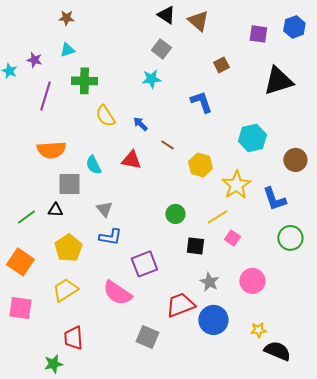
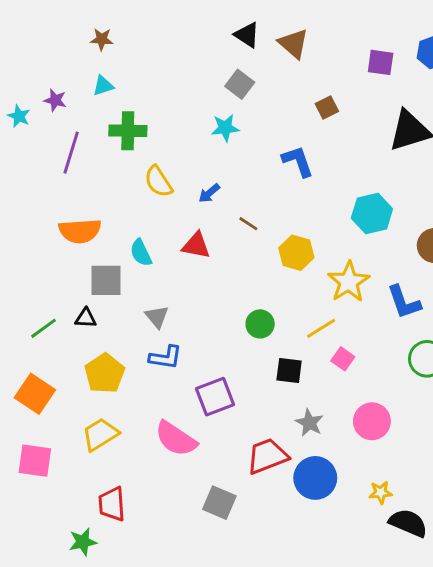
blue arrow: (140, 124) -> (209, 193), turned -84

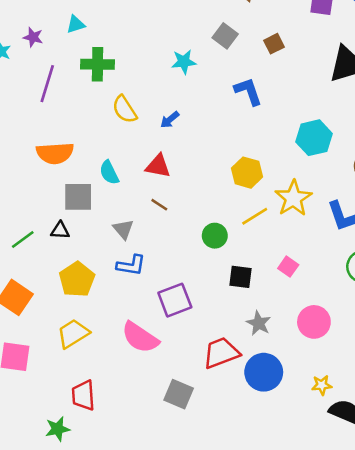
gray square: (240, 84) -> (225, 36), moved
brown line: (248, 224) -> (159, 205), moved
yellow line: (321, 328) -> (255, 216), moved

